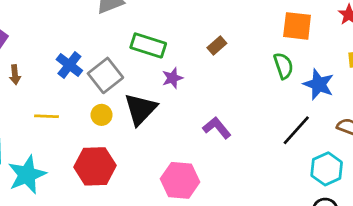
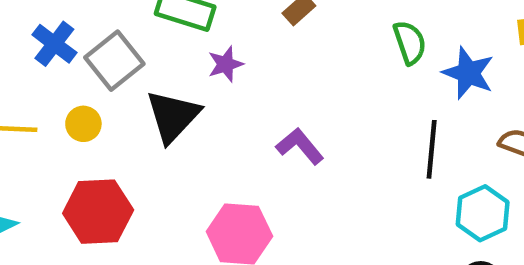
yellow circle: (102, 115) -> (83, 124), moved
black line: (296, 130) -> (432, 149), turned -36

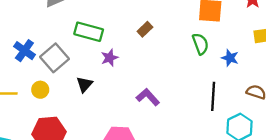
blue star: (468, 73) -> (230, 58), size x0.7
black triangle: (173, 116) -> (84, 84), size x0.6

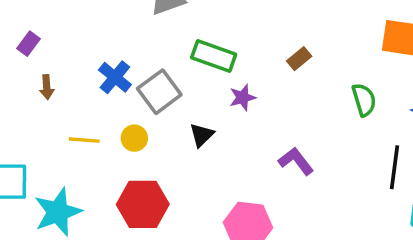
green semicircle: (200, 44) -> (364, 100), moved

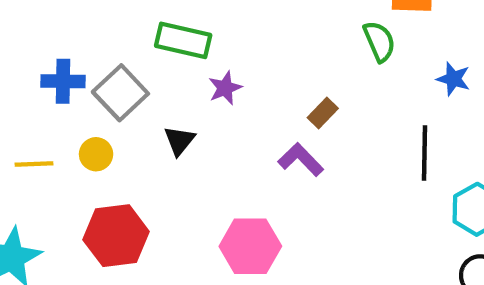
brown rectangle: (299, 59) -> (323, 113), moved
blue cross: (115, 77) -> (63, 81), turned -32
green semicircle: (364, 100) -> (379, 41), moved

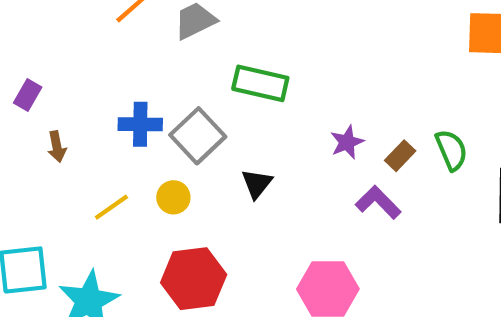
green semicircle: (379, 41) -> (451, 150), moved
purple star: (225, 88) -> (347, 142), moved
yellow line: (34, 164) -> (111, 207), turned -33

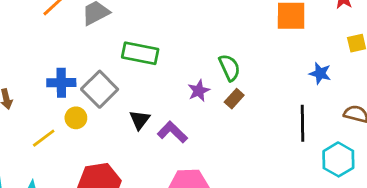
green semicircle: (451, 150) -> (229, 68), moved
yellow circle: (173, 197) -> (76, 118), moved
purple L-shape: (378, 202) -> (172, 132), moved

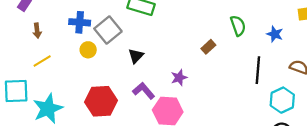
green semicircle: (229, 68) -> (238, 26), moved
purple star: (199, 91) -> (179, 78), moved
purple L-shape: (172, 132) -> (144, 91), moved
yellow line: (44, 138) -> (42, 61), moved

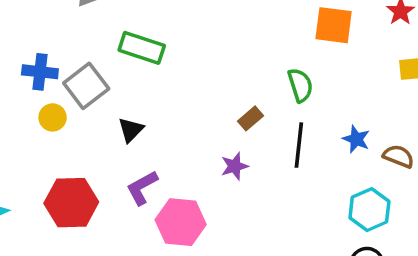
blue star: (275, 34) -> (356, 139), moved
black line: (258, 70) -> (299, 145), moved
purple star: (179, 78) -> (235, 166), moved
purple L-shape: (144, 91) -> (142, 188), turned -80

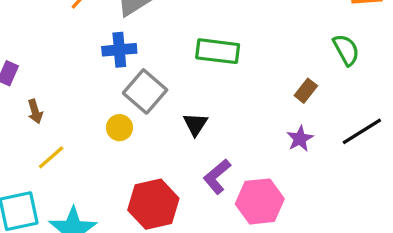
green rectangle: (142, 48) -> (218, 51), moved
blue cross: (40, 72) -> (119, 50), moved
black line: (299, 145) -> (362, 131), moved, turned 63

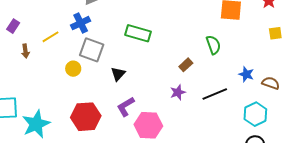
blue cross: (119, 50) -> (81, 23), turned -30
gray square: (145, 91) -> (92, 50), turned -30
yellow line: (51, 157) -> (50, 37), moved

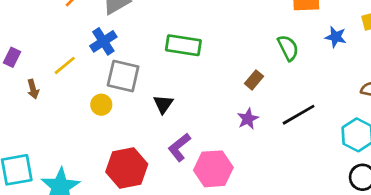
blue star: (246, 74) -> (336, 37), moved

